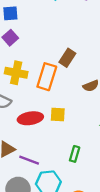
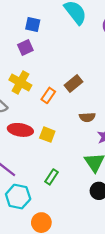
orange rectangle: (47, 77) -> (48, 95), size x0.6

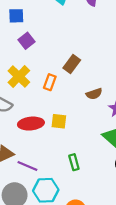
purple square: (25, 48) -> (26, 41), moved
yellow cross: (20, 83) -> (19, 77), turned 30
green rectangle: (52, 177) -> (74, 162), turned -35

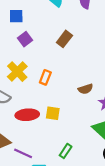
brown rectangle: (72, 64) -> (64, 39), moved
green rectangle: (74, 162) -> (66, 151), turned 48

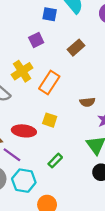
blue square: (16, 16) -> (50, 14), moved
orange rectangle: (45, 77) -> (49, 83), size x1.5
red ellipse: (27, 115) -> (24, 131), moved

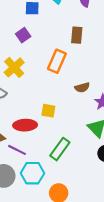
brown rectangle: (76, 48) -> (77, 35), moved, turned -35
orange rectangle: (49, 83) -> (57, 61), moved
green rectangle: (55, 161) -> (60, 149), size x1.5

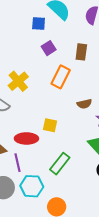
purple square: (23, 35) -> (49, 48), moved
purple line: (17, 150) -> (17, 163), turned 48

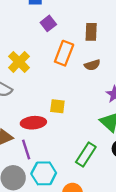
brown rectangle: (81, 52) -> (91, 32), moved
brown semicircle: (84, 104) -> (92, 65), moved
green rectangle: (60, 164) -> (86, 155), moved

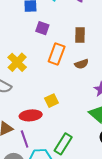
purple square: (48, 23) -> (42, 28), turned -32
yellow square: (57, 106) -> (51, 101), turned -32
green rectangle: (86, 155) -> (63, 144), moved

